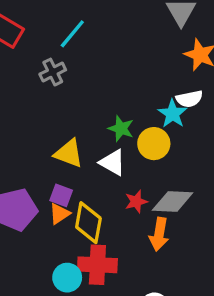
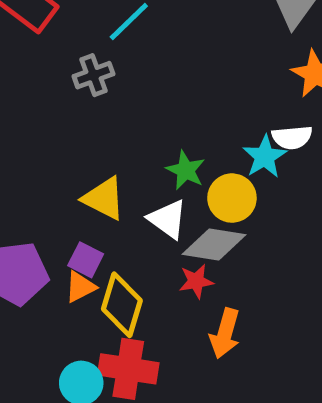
gray diamond: (173, 201) -> (214, 245), moved

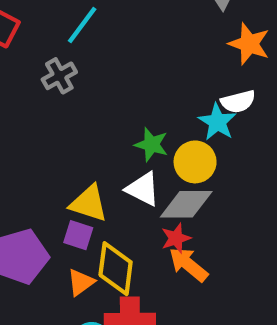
yellow triangle: (104, 198) -> (89, 203), moved
orange triangle: (80, 287) -> (81, 282), moved
orange arrow: (225, 333) -> (188, 264), moved, turned 123

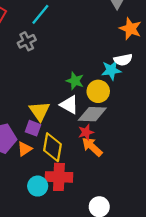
cyan star: (217, 122) -> (111, 70), turned 30
yellow triangle: (89, 203) -> (40, 111), turned 35
orange triangle: (81, 282) -> (25, 149), moved

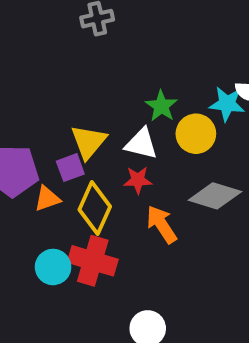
white triangle: (69, 105) -> (141, 144), turned -30
gray diamond: (92, 114) -> (215, 196), moved
purple square: (33, 128) -> (70, 168), turned 35
red star: (86, 132) -> (138, 180), moved

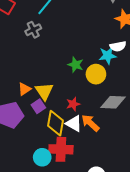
white triangle: (141, 144) -> (74, 123), moved, turned 30
orange triangle: (47, 199) -> (24, 89), moved

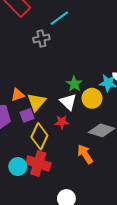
white triangle: (74, 123) -> (68, 102), moved
orange arrow: (90, 123) -> (85, 154), moved

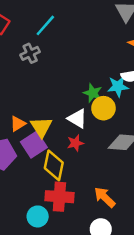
green star: (74, 84) -> (93, 93), moved
purple square: (27, 115) -> (34, 145), size x1.5
orange arrow: (85, 154) -> (105, 197), moved
cyan circle: (18, 167) -> (38, 216), moved

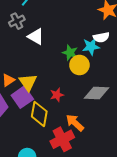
white triangle: (77, 118) -> (36, 37), moved
red cross: (59, 197) -> (62, 139), moved, turned -30
orange arrow: (105, 197) -> (75, 123), moved

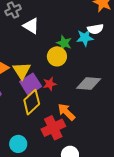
yellow circle: (79, 65) -> (57, 56), moved
purple square: (22, 97) -> (31, 84), moved
yellow diamond: (39, 114) -> (32, 102), turned 35

